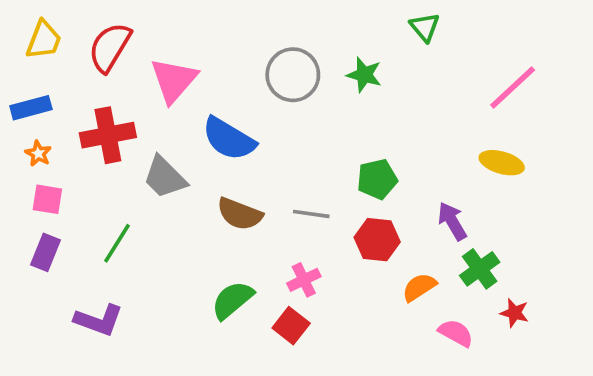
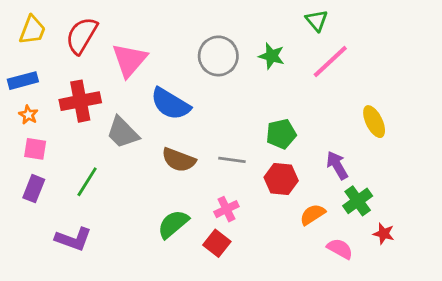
pink line: (513, 88) -> (330, 61), moved
yellow ellipse: (502, 163) -> (374, 122), turned 48

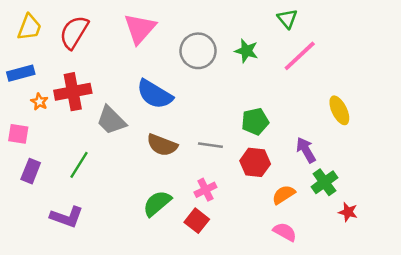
pink triangle: (129, 60) -> (140, 29), moved
orange star: (28, 115) -> (39, 102), moved
pink square: (35, 149) -> (18, 134), moved
pink semicircle: (340, 249) -> (285, 232), moved

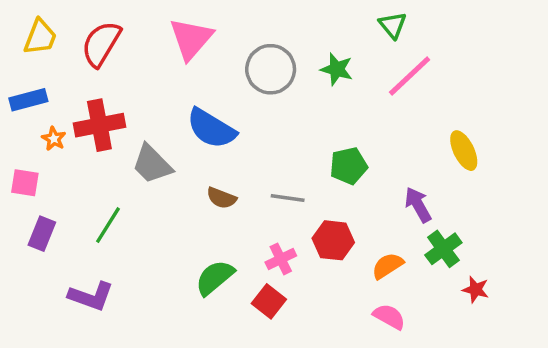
brown semicircle: (162, 145) -> (221, 198), size x0.7
red hexagon: (255, 162) -> (333, 240), moved

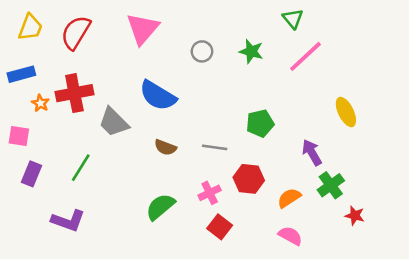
gray circle: (271, 69) -> (202, 51), size x0.6
red square: (269, 301) -> (220, 227), moved

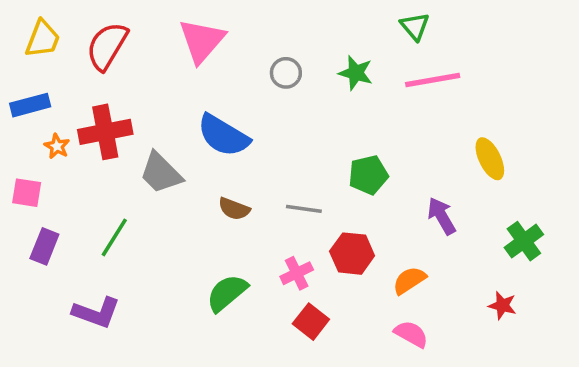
pink line: (306, 56) -> (433, 80), turned 33
green cross: (331, 185) -> (524, 241), moved

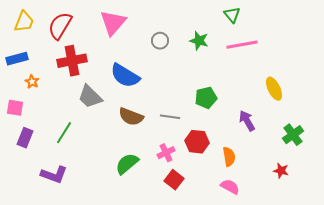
red cross: (105, 132) -> (72, 61), moved
brown semicircle: (234, 209) -> (131, 117), size x1.4
orange semicircle: (409, 280) -> (229, 157), turned 114

